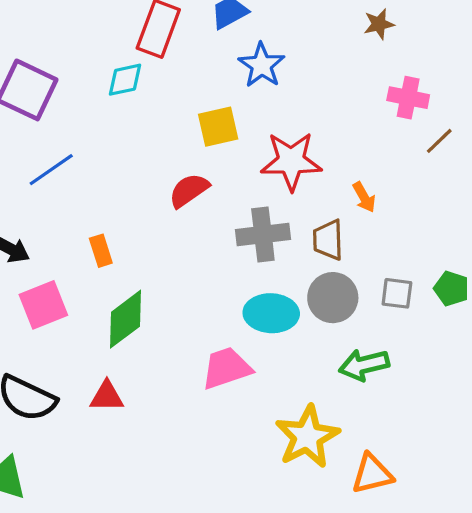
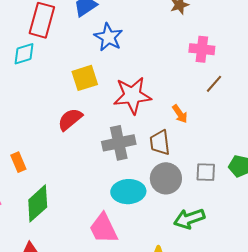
brown line: (439, 141) -> (214, 84), moved
pink trapezoid: (227, 368) -> (103, 228), turned -92

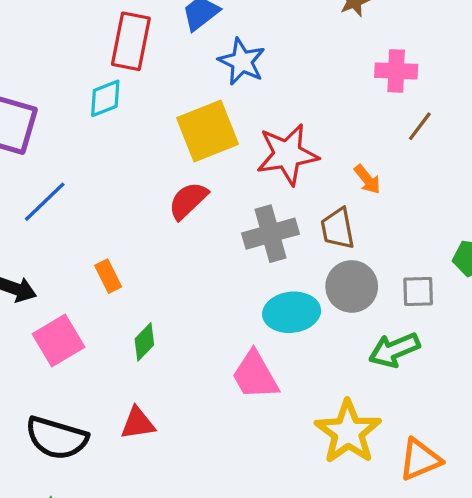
yellow square: (85, 78) -> (207, 131), size x1.4
gray square: (206, 172) -> (418, 291), moved
green diamond: (38, 203) -> (144, 342), size x0.6

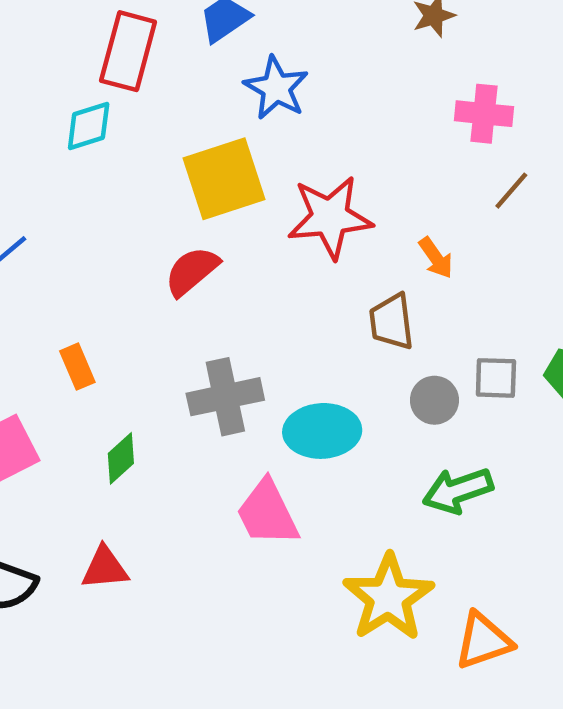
gray cross: (270, 234) -> (225, 397), moved
gray circle: (352, 286) -> (434, 400), moved, size x0.7
gray square: (418, 291) -> (496, 378), moved

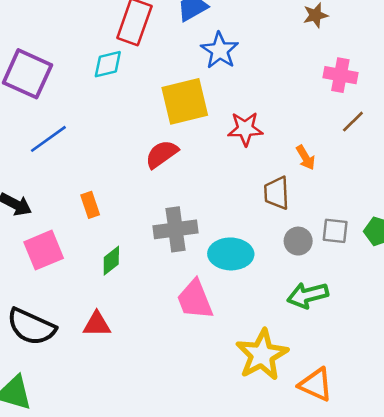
red star: (330, 217) -> (245, 129), size x0.7
orange triangle: (483, 641) -> (316, 385), turned 39

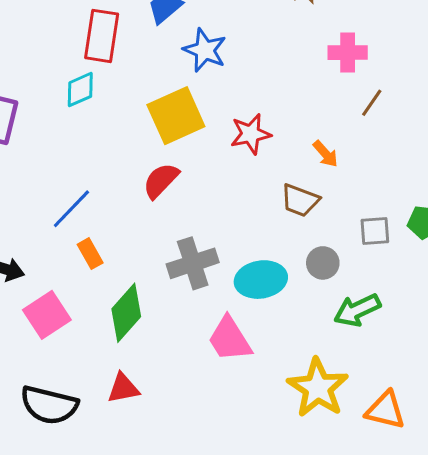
blue line: (48, 139) -> (71, 209), moved
brown trapezoid: (277, 193) -> (300, 200), turned -56
gray circle: (298, 241) -> (323, 263), moved
green diamond: (111, 261) -> (126, 313), size x1.6

